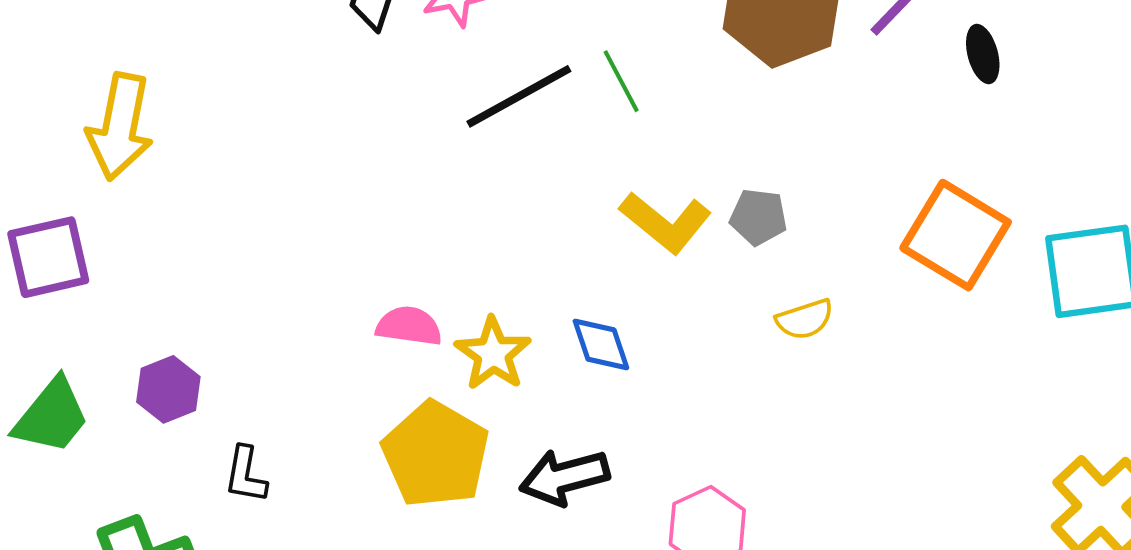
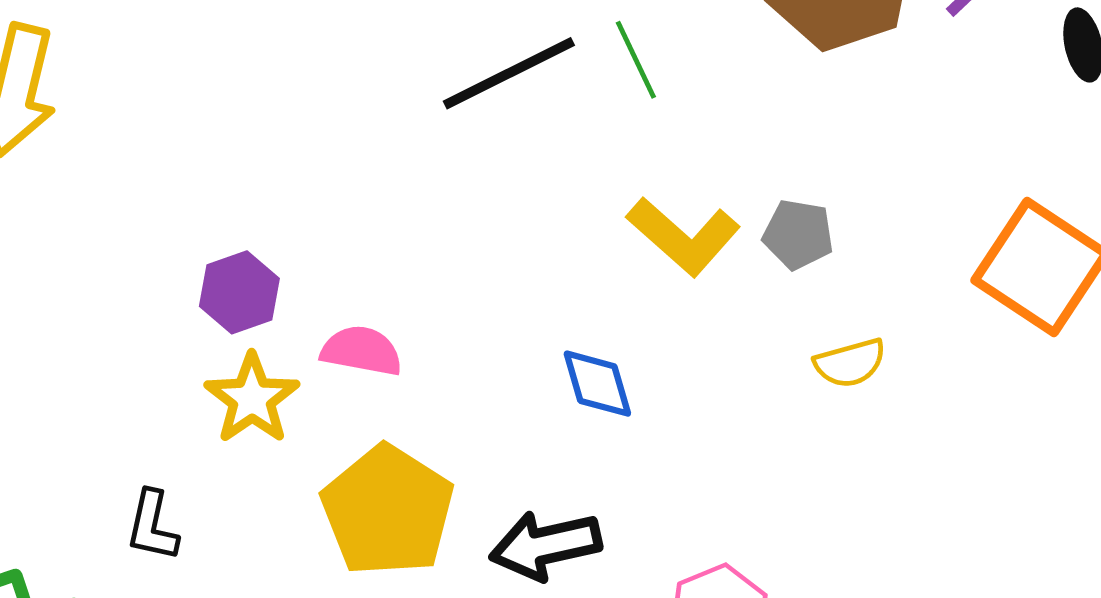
yellow star: (493, 354) -> (252, 399), moved
purple hexagon: (168, 389) -> (239, 292), moved

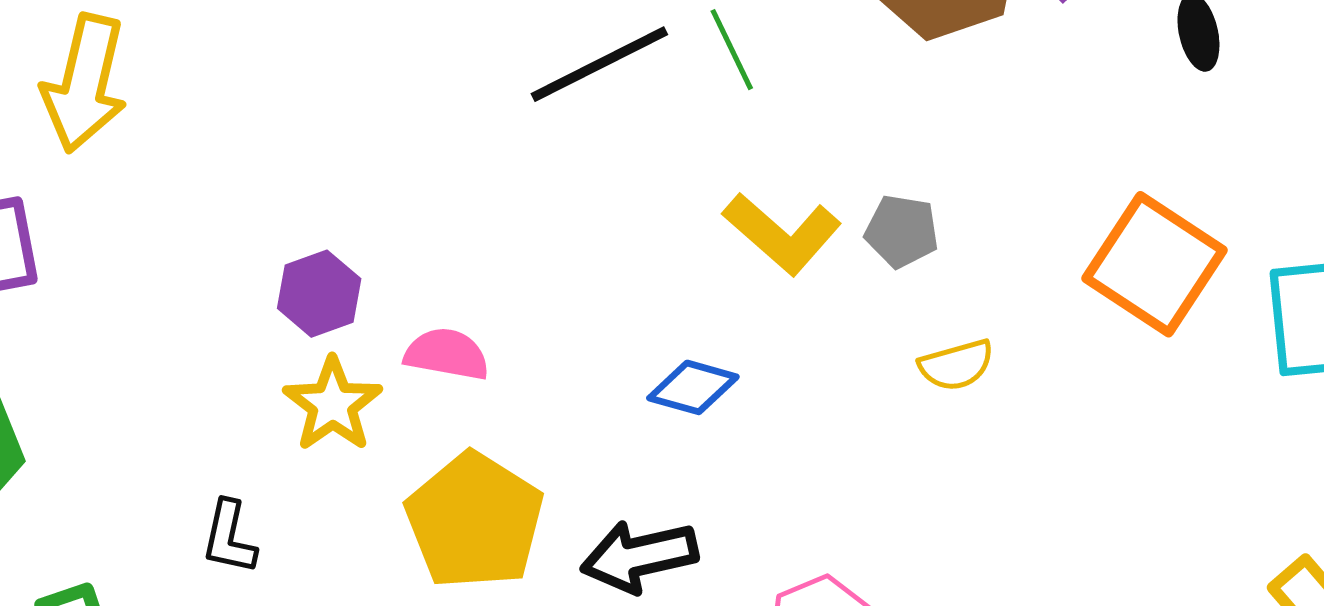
blue diamond: (597, 384) -> (693, 387), turned -58

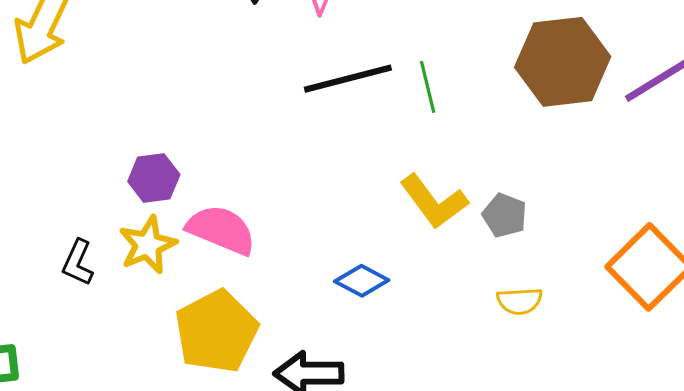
pink semicircle: (447, 354) -> (221, 230), size x1.4
black L-shape: (229, 537) -> (78, 263), moved

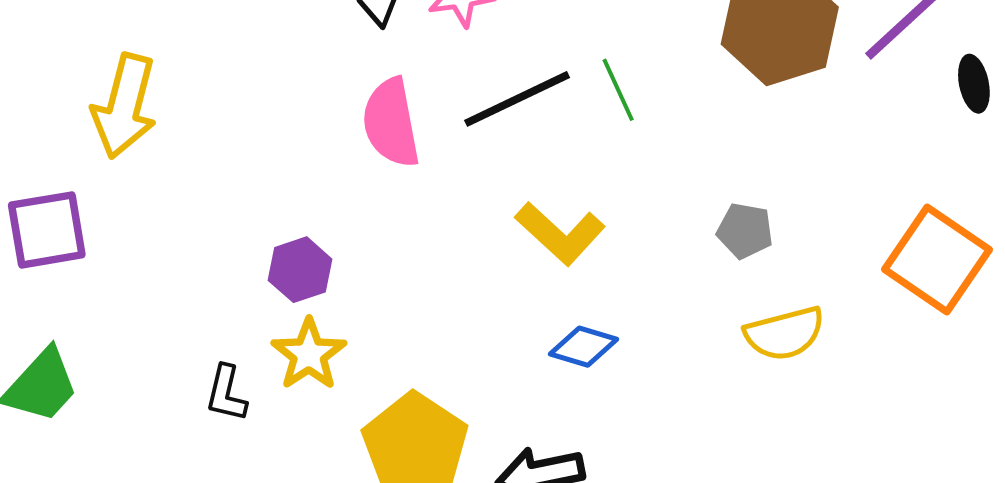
yellow L-shape: (434, 202) -> (560, 233), moved
pink semicircle: (221, 230) -> (391, 123), moved, turned -112
yellow semicircle: (520, 301) -> (785, 333), size x1.4

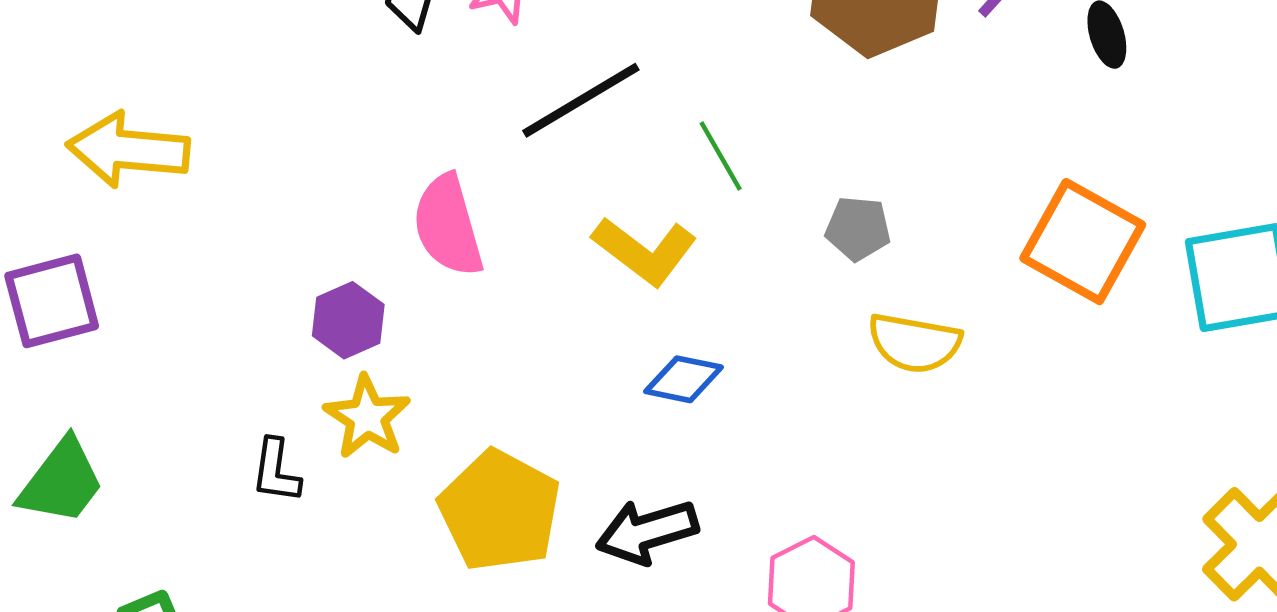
green line: (618, 90) -> (721, 156), moved
yellow arrow: (124, 106) -> (128, 150), turned 86
pink semicircle: (391, 123) -> (448, 226), moved
yellow semicircle: (785, 333) -> (914, 343), turned 30

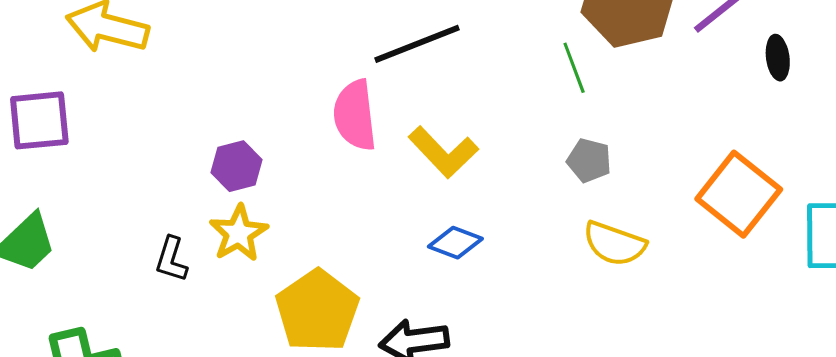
green line: (721, 156) -> (574, 68), moved
pink semicircle: (448, 226) -> (355, 115), moved

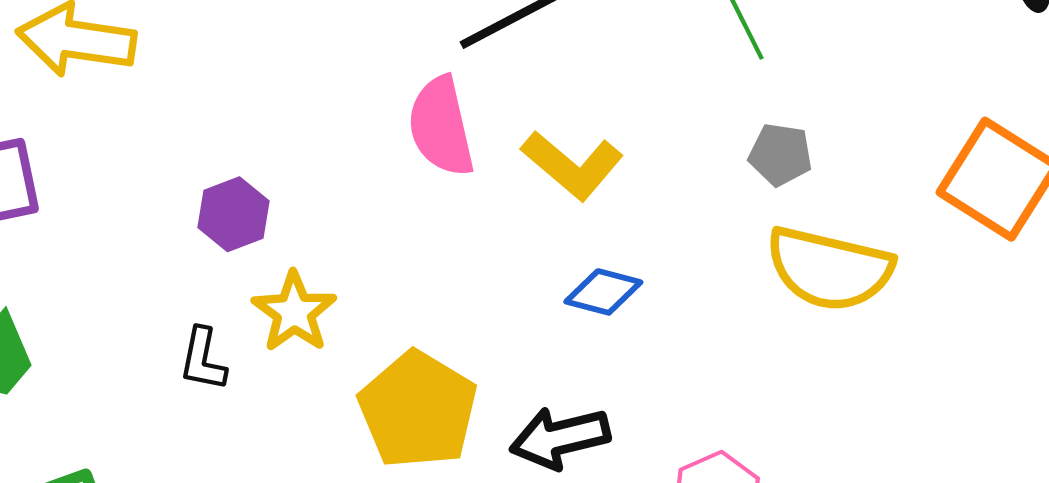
purple hexagon: (236, 166) -> (234, 214), moved
yellow semicircle: (614, 244) -> (829, 269), size x1.4

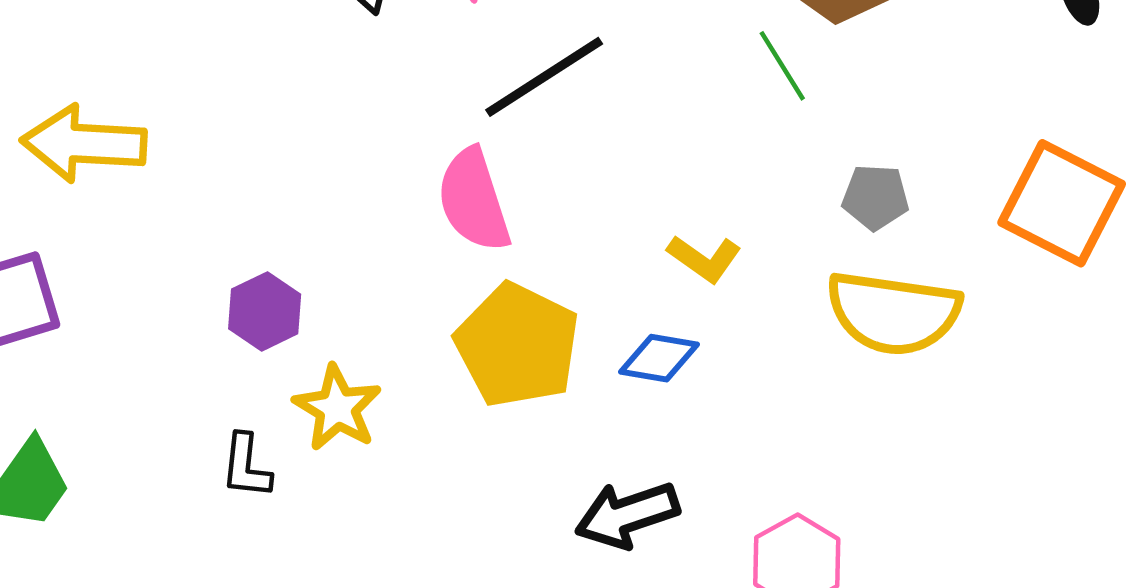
gray pentagon: (781, 155) -> (875, 197), moved
yellow L-shape: (572, 165) -> (704, 259), moved, size x0.7
yellow pentagon: (418, 410) -> (517, 345), moved

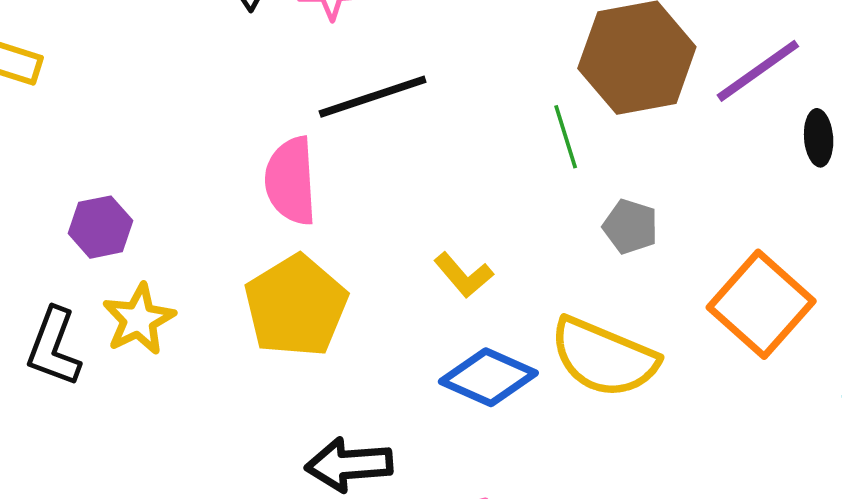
gray pentagon: (875, 197) -> (630, 227), moved
blue diamond: (659, 358) -> (488, 377), moved, size x1.4
black L-shape: (246, 466) -> (54, 347), size x1.4

